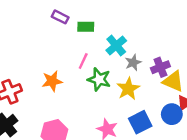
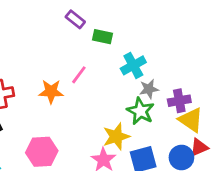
pink line: (83, 61) -> (79, 75), moved
green star: (99, 79) -> (140, 111), moved
yellow star: (128, 89) -> (116, 137), moved

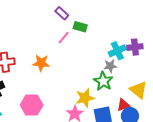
cyan cross: (133, 65) -> (117, 51), moved
pink line: (79, 75) -> (64, 38), moved
purple cross: (179, 101) -> (135, 47), moved
red triangle: (199, 147) -> (123, 105), moved

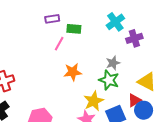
purple rectangle: (62, 13) -> (52, 19), turned -40
cyan cross: (117, 51) -> (115, 22), moved
orange star: (41, 63) -> (73, 72), moved

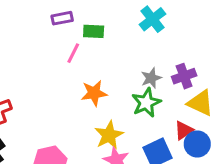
purple cross: (134, 38) -> (184, 76), moved
green star: (109, 80) -> (146, 103), turned 30
yellow star: (94, 101) -> (109, 135), moved

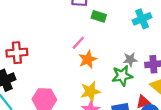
pink line: (73, 53) -> (78, 43), moved
orange star: (94, 93) -> (88, 59), turned -30

